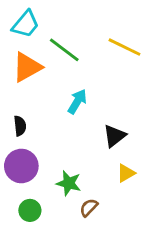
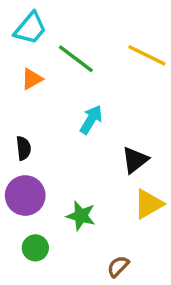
orange triangle: (27, 67) -> (32, 79), size x0.6
yellow triangle: (126, 173) -> (148, 204), size x1.4
brown semicircle: (89, 208) -> (118, 266), moved

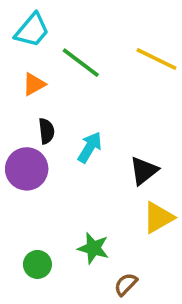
cyan arrow: (91, 120) -> (90, 147), moved
black semicircle: (24, 148) -> (46, 131), moved
purple circle: (25, 196) -> (27, 169), moved
green star: (81, 216) -> (93, 248), moved

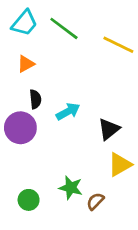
green line: (81, 63) -> (64, 28), moved
cyan arrow: (90, 147) -> (68, 111), turned 30
brown semicircle: (126, 284) -> (95, 201), moved

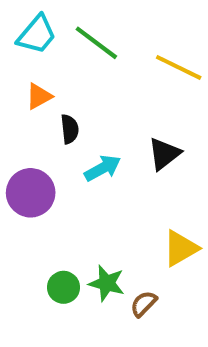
black semicircle: (35, 99) -> (70, 129), moved
black triangle: (109, 129) -> (164, 154), moved
green circle: (29, 200) -> (63, 287), moved

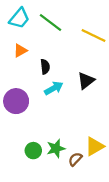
black semicircle: (70, 129) -> (45, 67), moved
yellow triangle: (181, 248) -> (95, 146), moved
green star: (107, 283) -> (56, 148), turned -30

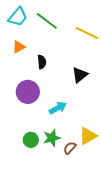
cyan arrow: (54, 88) -> (58, 108), moved
purple circle: (16, 101) -> (28, 92), moved

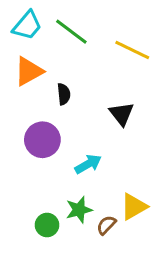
orange triangle: (19, 47) -> (29, 71), size x1.5
black triangle: (80, 75) -> (122, 114), turned -30
green circle: (31, 140) -> (47, 225), moved

